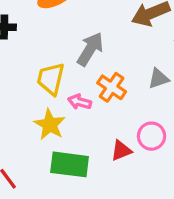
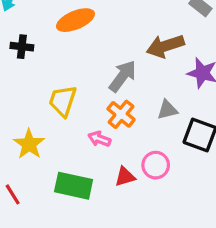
gray arrow: (90, 49) -> (123, 76), moved
pink arrow: (80, 102) -> (99, 139), moved
yellow star: (50, 125) -> (29, 144), moved

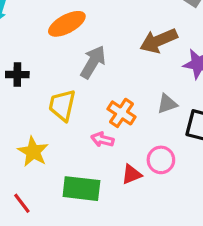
black cross: (22, 47) -> (17, 75), moved
gray arrow: (123, 76) -> (93, 62), moved

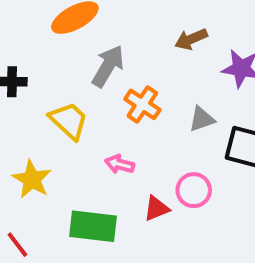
brown arrow: (159, 41) -> (191, 39), size x0.7
yellow trapezoid: (62, 105) -> (69, 121), turned 120
orange cross: (122, 113) -> (142, 104), moved

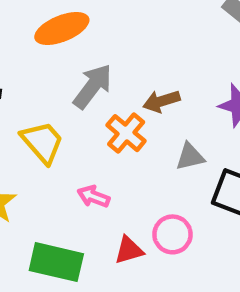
brown arrow: (191, 39) -> (161, 101), moved

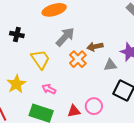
gray triangle: (190, 157) -> (110, 65), moved
pink arrow: (94, 197) -> (49, 89), moved

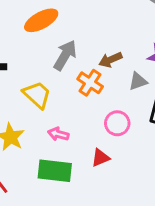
pink circle: (94, 106) -> (117, 123), moved

